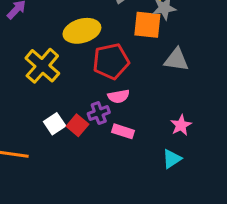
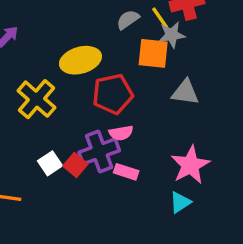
purple cross: (99, 113) -> (99, 151), size x1.6
pink star: (181, 125) -> (190, 165), size x1.6

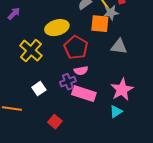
red pentagon: (113, 94) -> (76, 48), turned -30
purple cross: (99, 151) -> (68, 82), size x0.7
red square: (75, 165) -> (55, 122), moved
pink rectangle: (126, 172) -> (84, 94), size x1.6

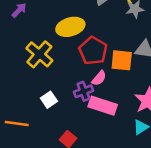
orange square: (100, 24) -> (122, 60), moved
pink semicircle: (81, 71) -> (99, 78), turned -40

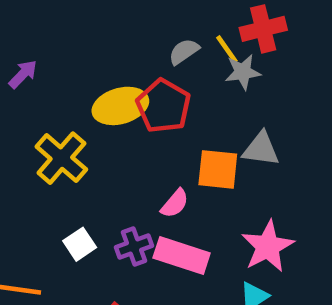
red pentagon: (93, 51) -> (163, 106), moved
purple cross: (84, 91) -> (134, 246), moved

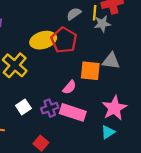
yellow line: (227, 49) -> (95, 13), turned 40

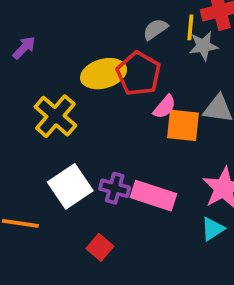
pink semicircle: (69, 87) -> (165, 107), moved
white square: (23, 107) -> (70, 186), size x1.6
purple cross: (50, 108) -> (115, 188), turned 35

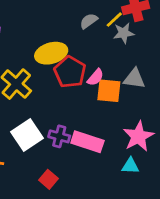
yellow line: (190, 27) -> (114, 20), turned 42
red pentagon: (139, 74) -> (70, 72), moved
cyan triangle: (213, 229) -> (130, 166), turned 36

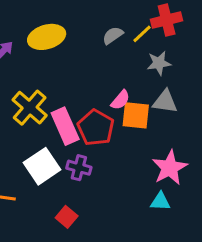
gray star: (124, 33) -> (159, 63), moved
yellow ellipse: (51, 53) -> (47, 37), moved
red pentagon: (70, 72) -> (96, 128), moved
pink rectangle: (87, 142) -> (65, 126), moved, turned 48

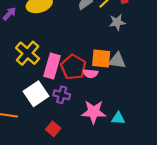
pink semicircle: (120, 100) -> (90, 73), moved, turned 56
gray triangle: (165, 102) -> (117, 61), moved
pink rectangle: (65, 126) -> (52, 66), turned 40
pink star: (170, 168) -> (94, 112), moved, turned 30

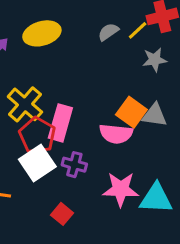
orange square: (101, 59) -> (131, 112), turned 30
red pentagon: (73, 67) -> (37, 135), moved
pink semicircle: (90, 73) -> (116, 134), size x1.5
cyan triangle: (118, 118) -> (156, 199), size x1.6

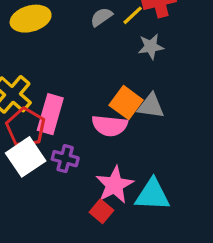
pink star: (121, 189) -> (115, 185), turned -30
red square: (62, 214) -> (101, 211), moved

